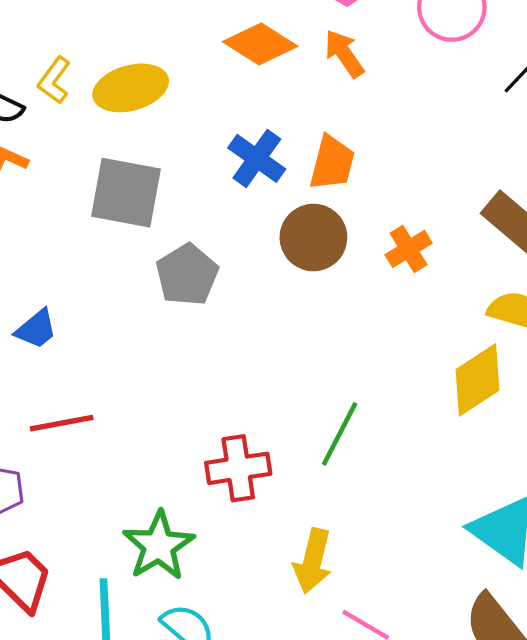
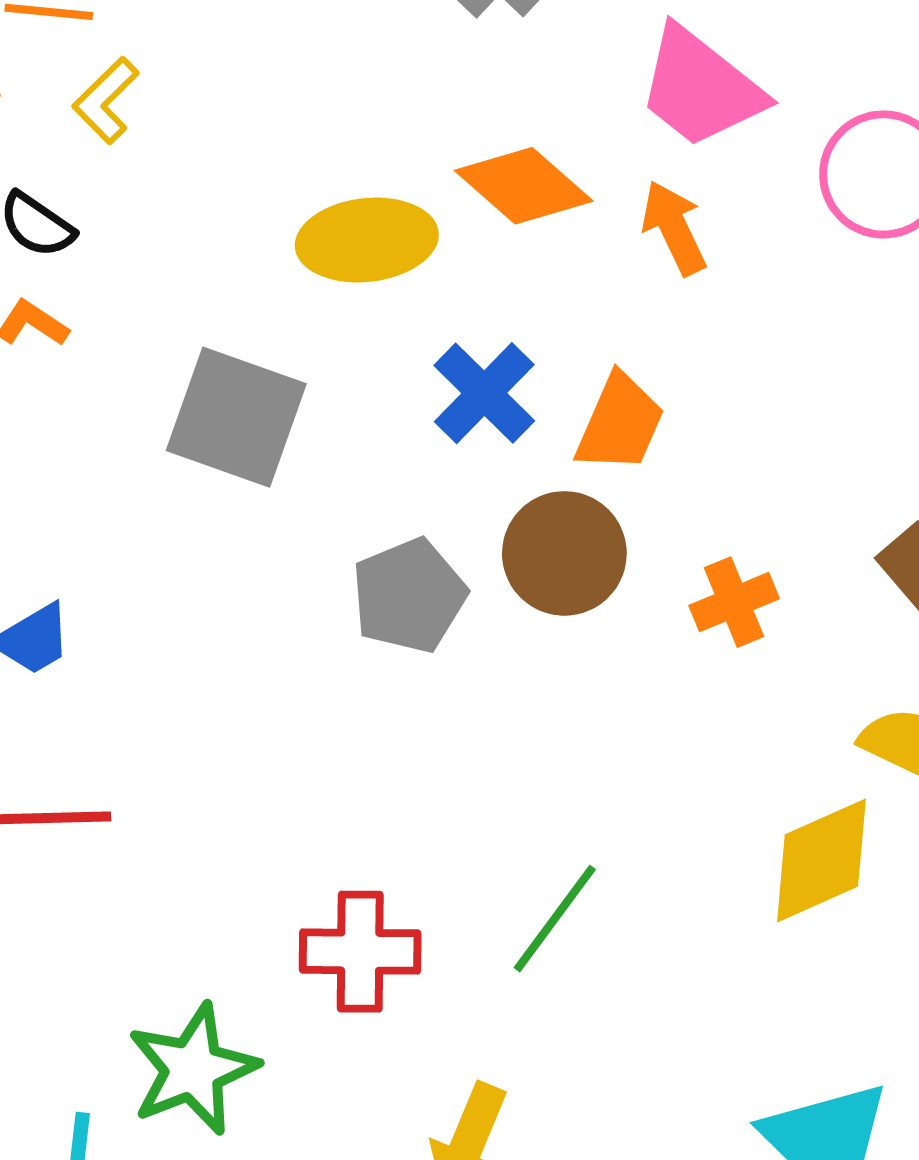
yellow L-shape: (54, 80) -> (106, 100), moved
yellow ellipse: (131, 88) -> (367, 240), moved
gray pentagon: (187, 275) -> (409, 596), moved

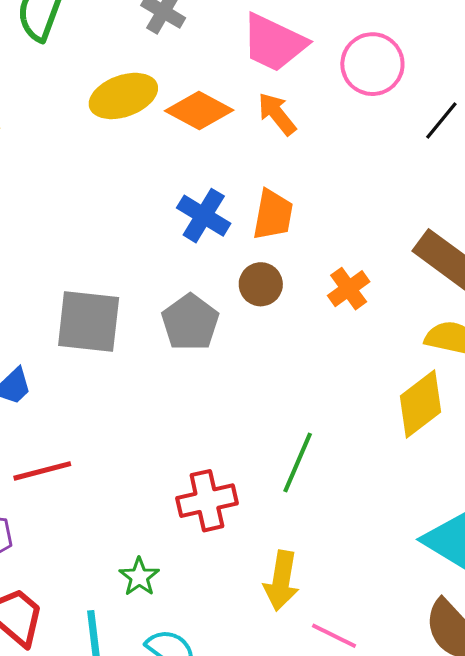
yellow ellipse: (367, 240) -> (123, 96), moved
gray square: (236, 417) -> (89, 322), moved
brown circle: (564, 553) -> (261, 284), size x0.7
green star: (193, 1069) -> (139, 577), size x0.6

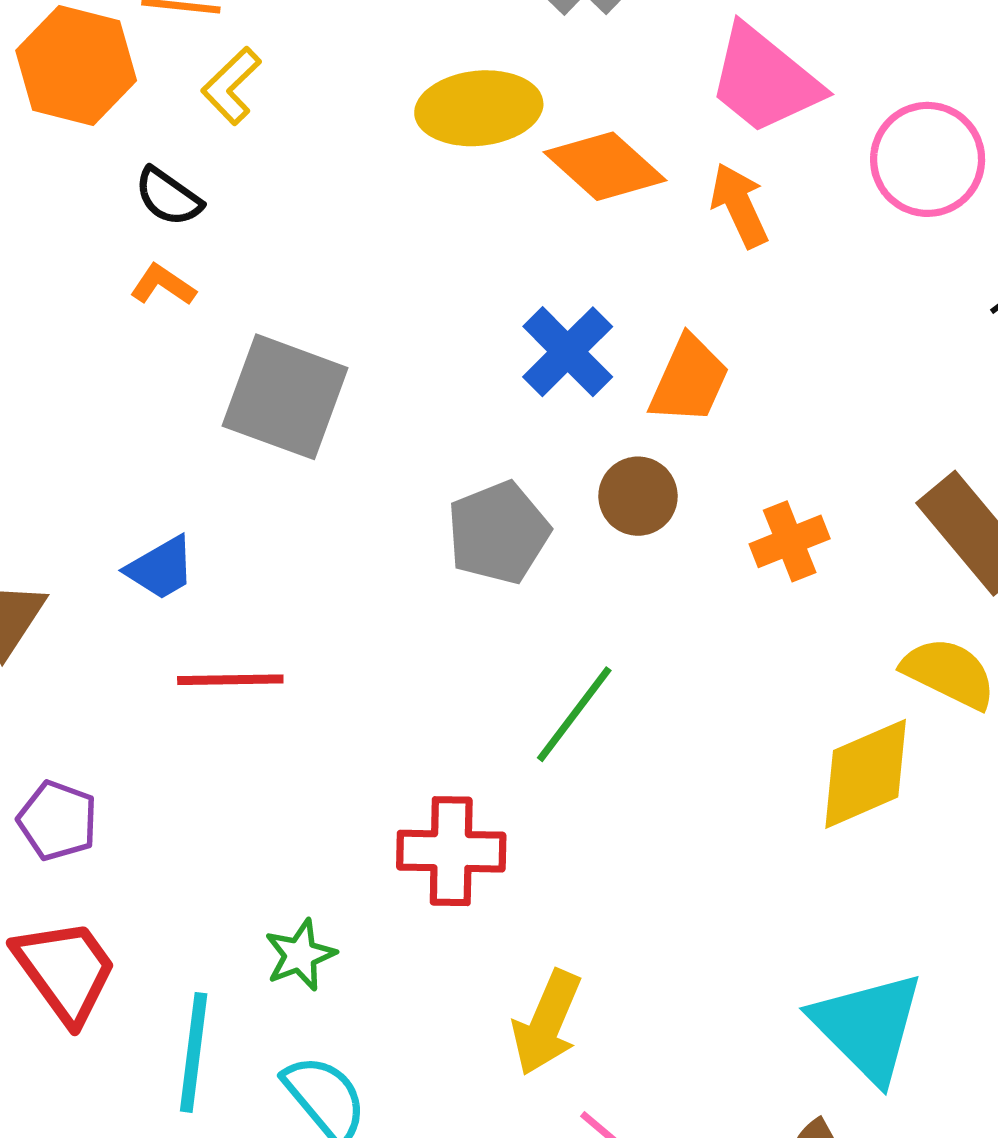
gray square: (89, 322) -> (285, 397), moved
green line: (298, 462) -> (574, 714), moved
red line: (42, 471) -> (230, 680), moved

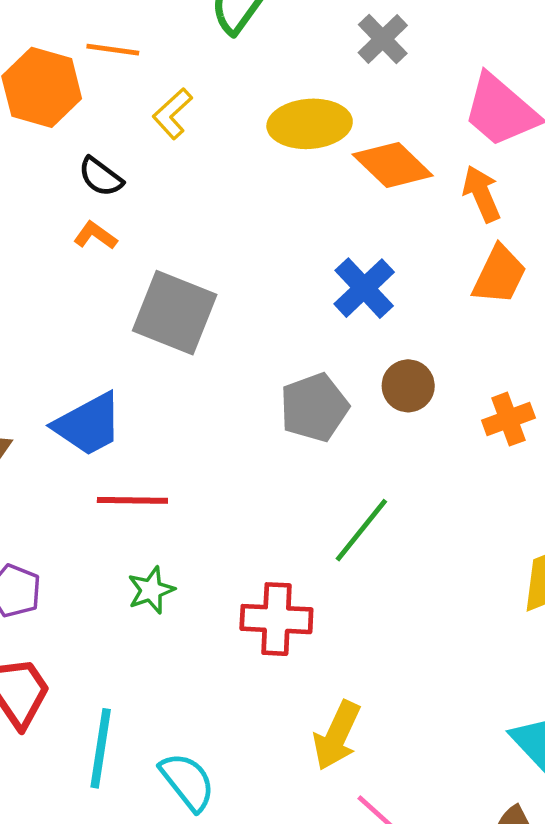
yellow L-shape: (231, 86) -> (172, 114), moved
orange trapezoid: (689, 380) -> (499, 275), moved
blue trapezoid: (161, 568) -> (88, 424), size x1.5
green star: (300, 955) -> (151, 590), moved

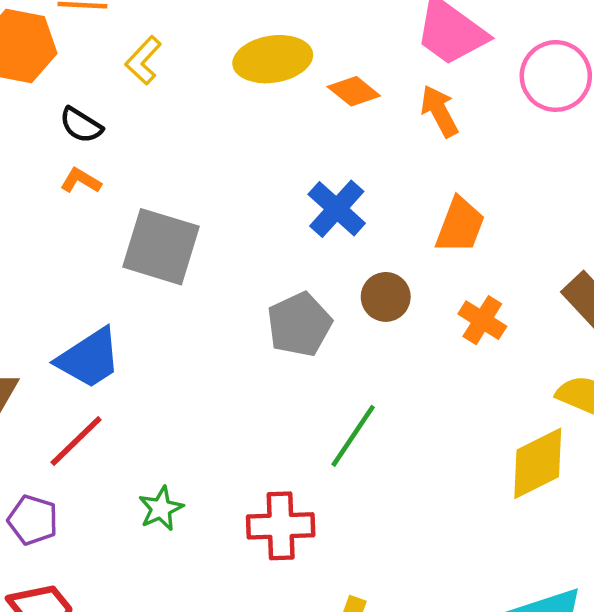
orange diamond: (393, 165) -> (354, 91), size x0.7
orange trapezoid: (499, 275) -> (460, 225), moved
orange cross: (508, 419) -> (482, 320), turned -33
red line: (132, 500) -> (76, 441), moved, turned -40

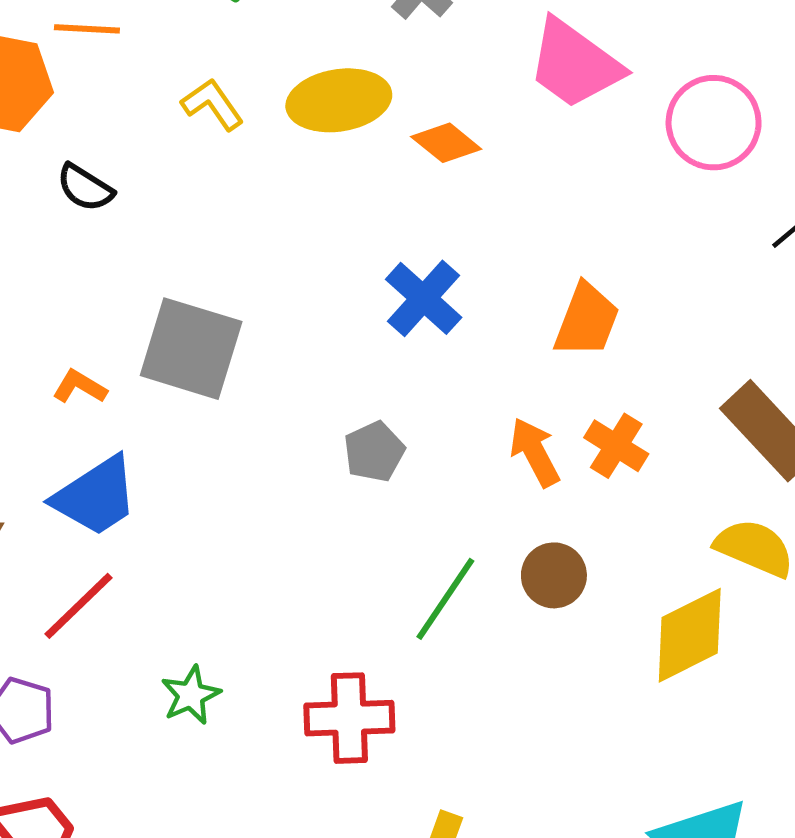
yellow L-shape: (143, 60) -> (212, 104), moved, turned 102
orange arrow: (439, 111) -> (535, 452), moved
orange L-shape: (81, 181) -> (80, 387), moved
brown circle: (386, 297) -> (554, 575), moved
gray pentagon: (299, 325) -> (374, 452), size x0.7

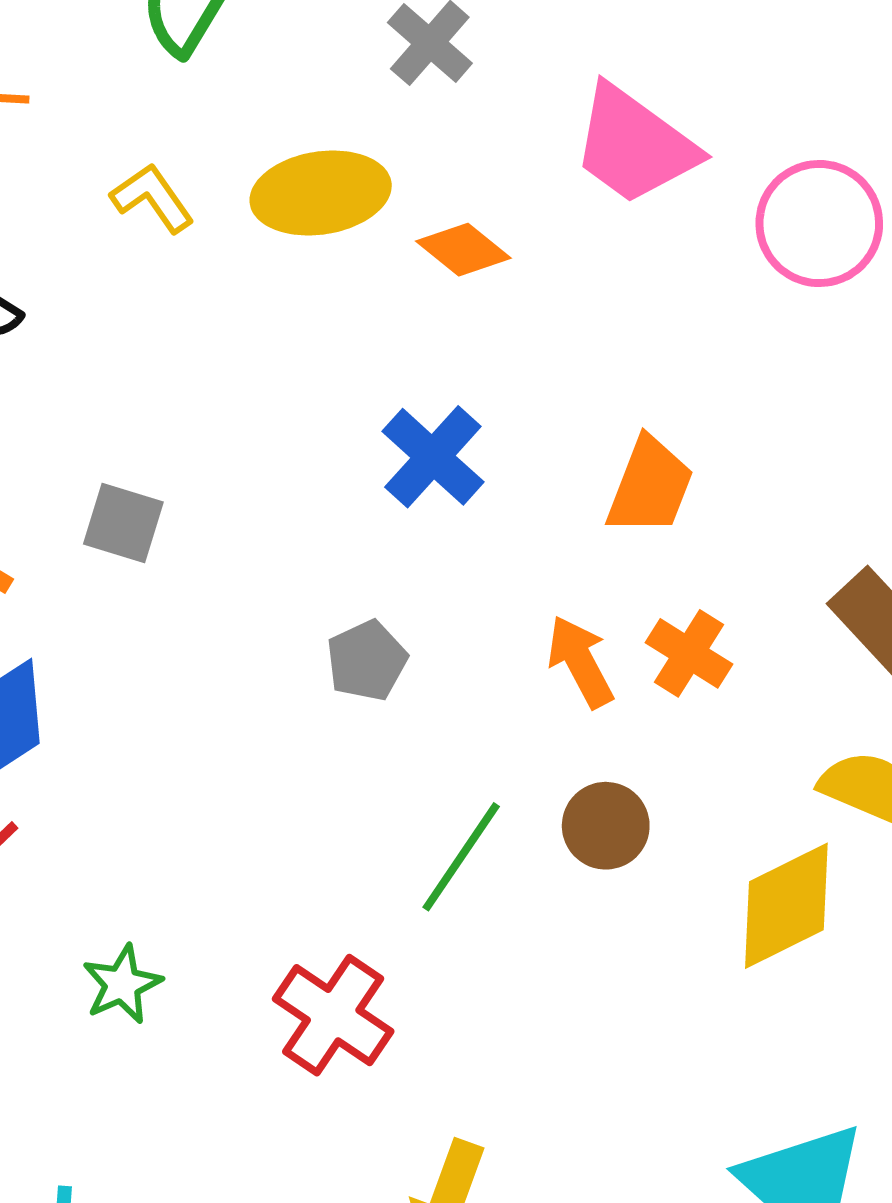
gray square: (191, 349) -> (123, 523), size x0.6
red cross: (349, 718) -> (333, 1015), turned 36

